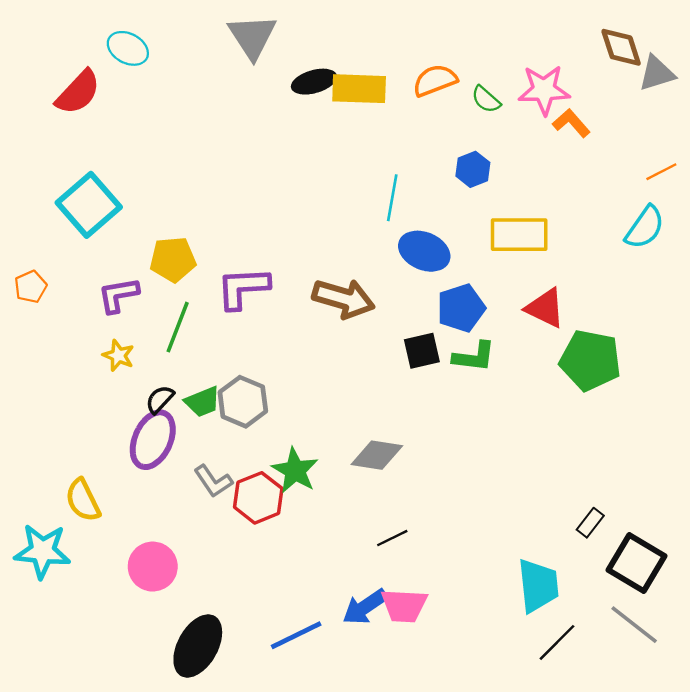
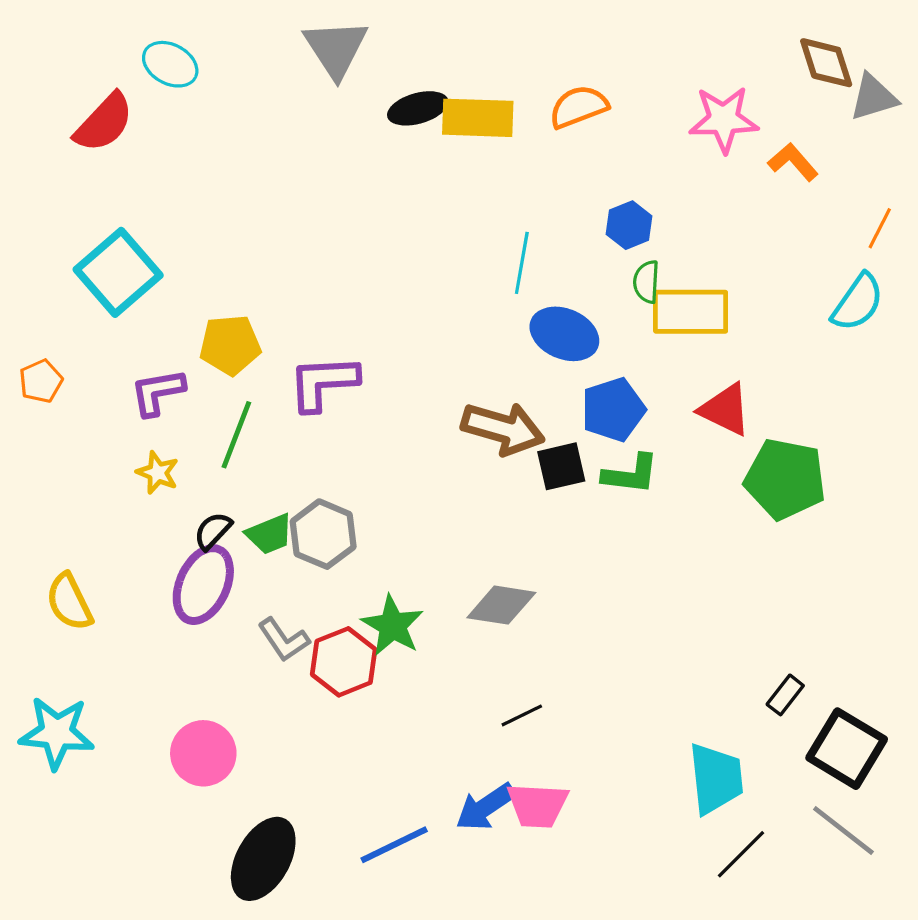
green semicircle: (486, 99) -> (646, 282), moved, turned 52
orange L-shape: (571, 123) -> (793, 162), moved
orange line: (661, 172) -> (880, 228), turned -36
brown arrow: (344, 299) -> (503, 428), moved
yellow semicircle: (83, 500) -> (69, 602), moved

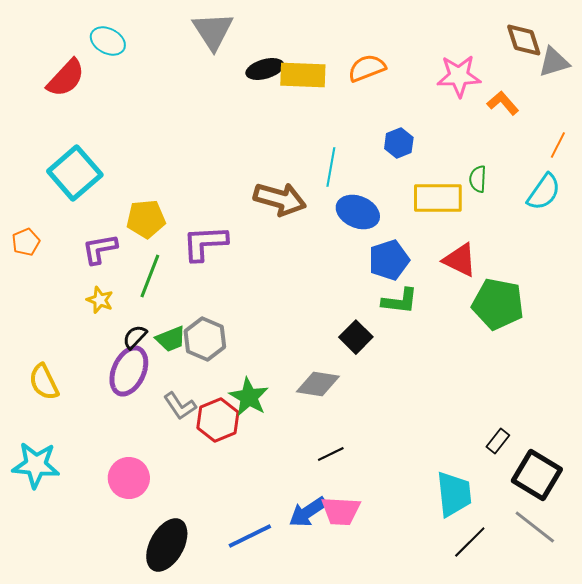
green semicircle: (646, 282) -> (478, 179), moved
brown arrow: (503, 428) -> (280, 199), moved
black square: (561, 466) -> (356, 337), moved, turned -32

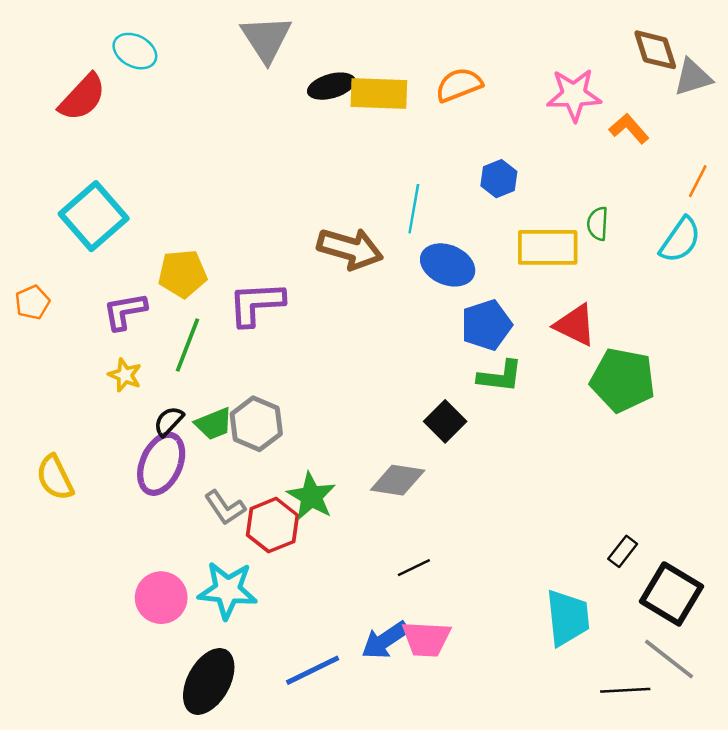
cyan star: (36, 465) -> (227, 590), moved
black line: (470, 542) -> (625, 690), moved, turned 42

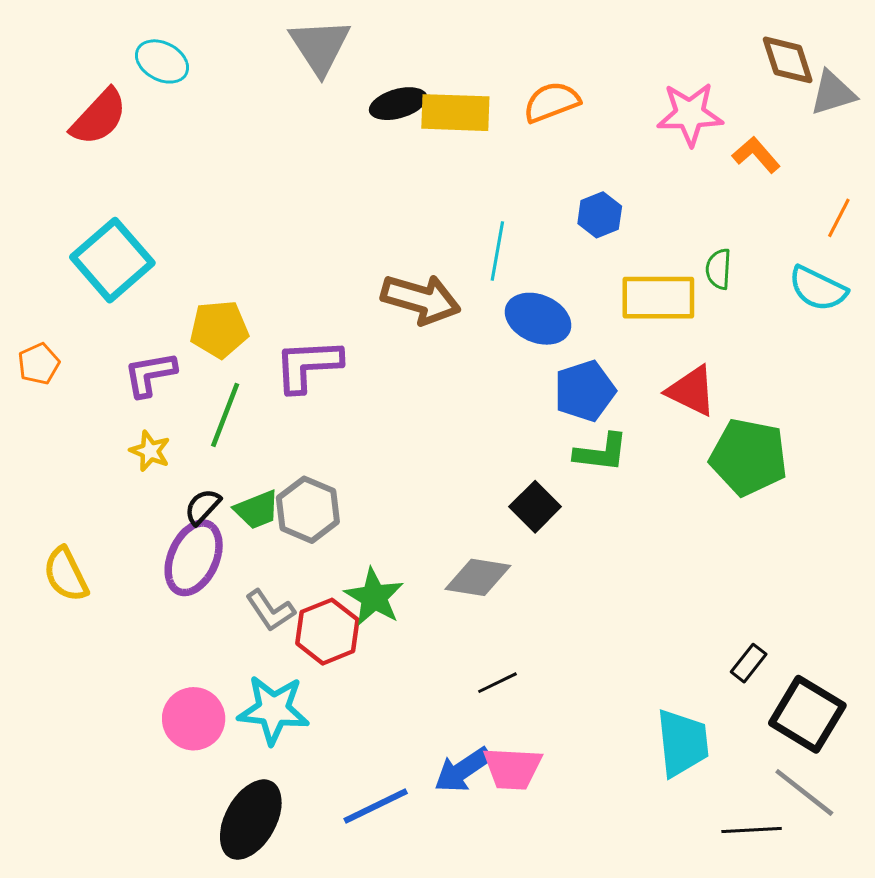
cyan semicircle: (680, 240) -> (818, 289), turned 81

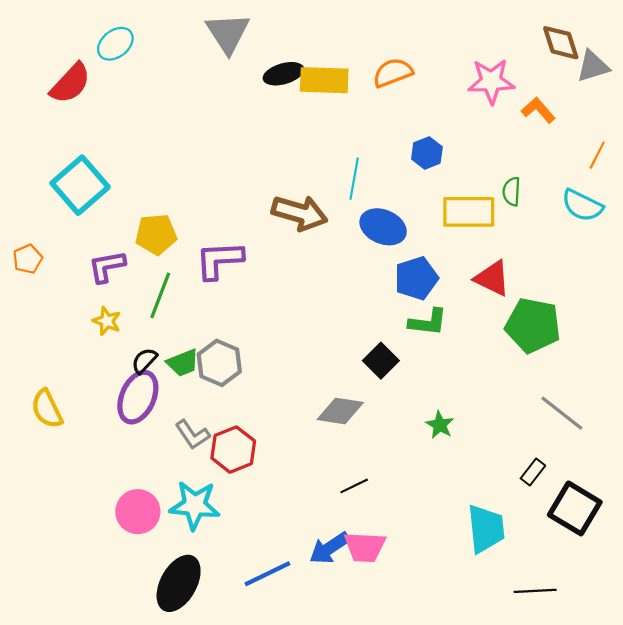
cyan ellipse: (162, 61) -> (115, 44), turned -66
green star: (374, 597) -> (440, 425), moved, size x0.7
gray line: (804, 792) -> (562, 413), moved

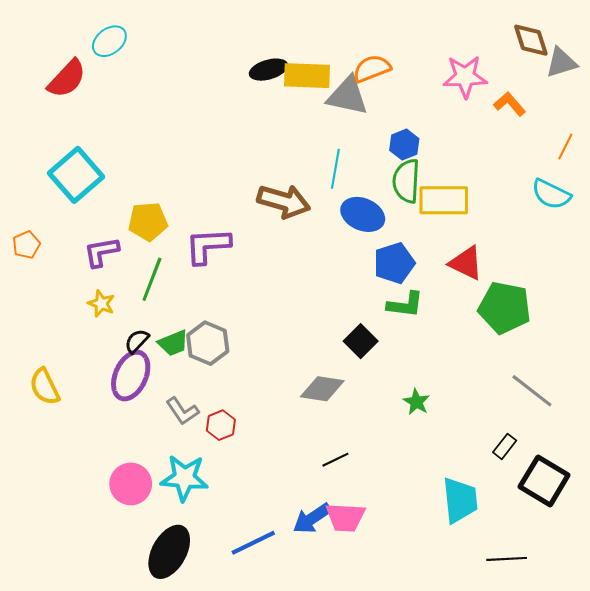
gray triangle: (228, 33) -> (348, 96), moved, turned -45
green semicircle: (512, 192) -> (406, 181), moved, size x1.6
red hexagon: (233, 450) -> (221, 425), size x0.7

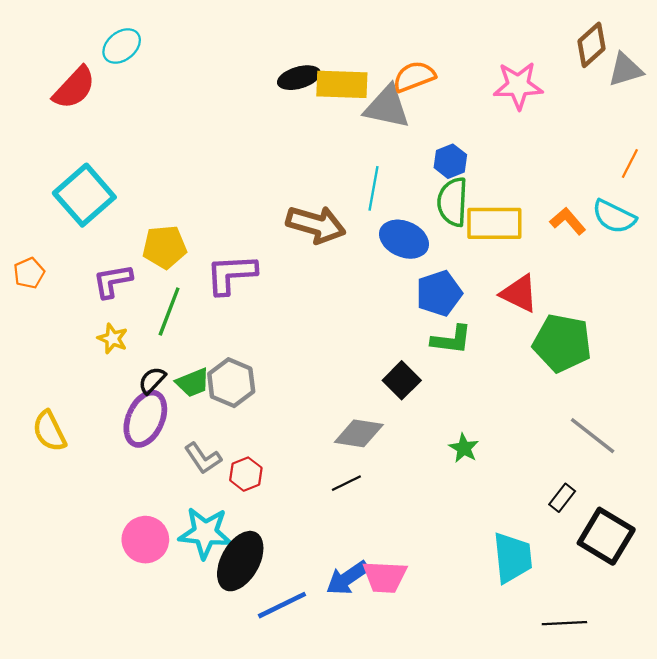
brown diamond: (531, 40) -> (591, 45), turned 66
orange L-shape: (510, 104) -> (568, 221), moved
black line: (335, 460) -> (346, 483), moved
black ellipse: (169, 552) -> (240, 561), moved

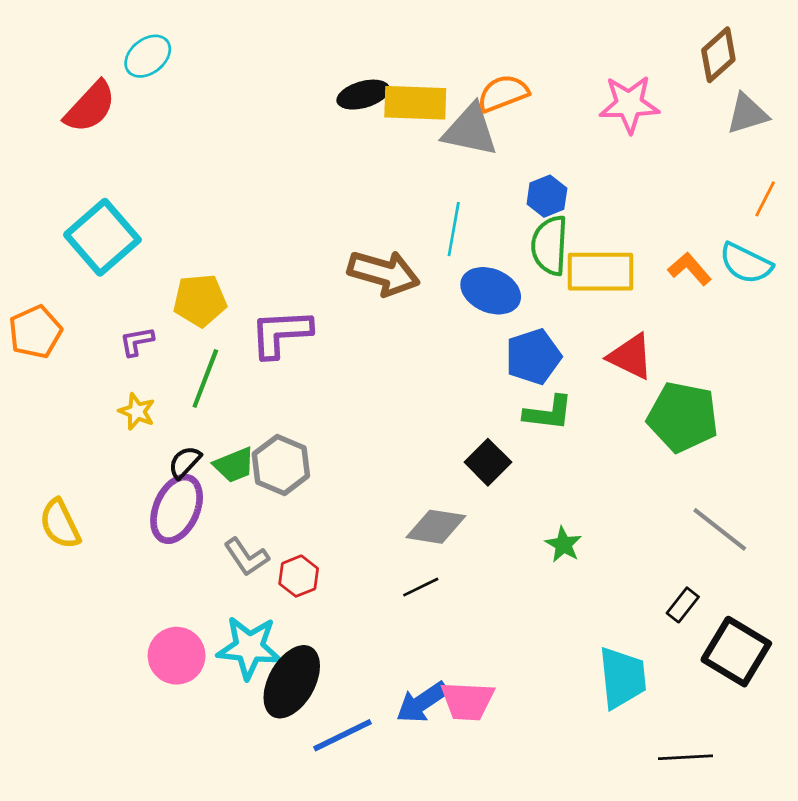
gray triangle: (625, 70) -> (747, 114), moved
orange pentagon: (29, 273) -> (35, 332), size x1.4
purple L-shape: (113, 281) -> (137, 342), size x0.7

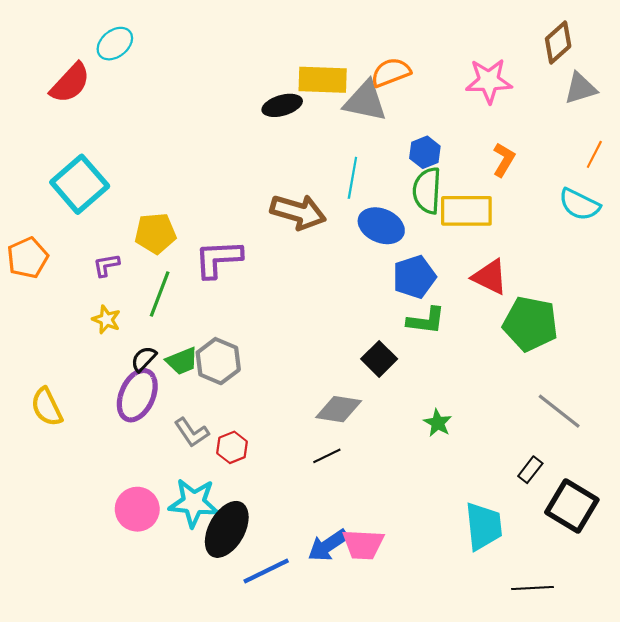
black ellipse: (363, 95) -> (282, 105), moved
orange L-shape: (690, 269) -> (504, 160), moved, turned 72

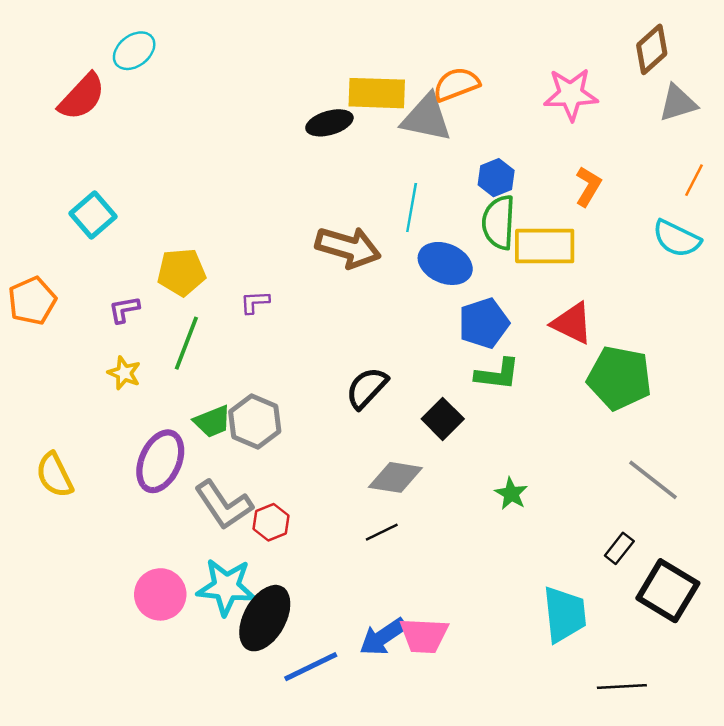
cyan square: (80, 184) -> (93, 215), size x0.7
purple L-shape: (218, 259) -> (255, 302), size x0.5
black semicircle: (144, 359) -> (367, 388), moved, size x1.4
gray L-shape: (192, 432) -> (224, 505), size x1.4

